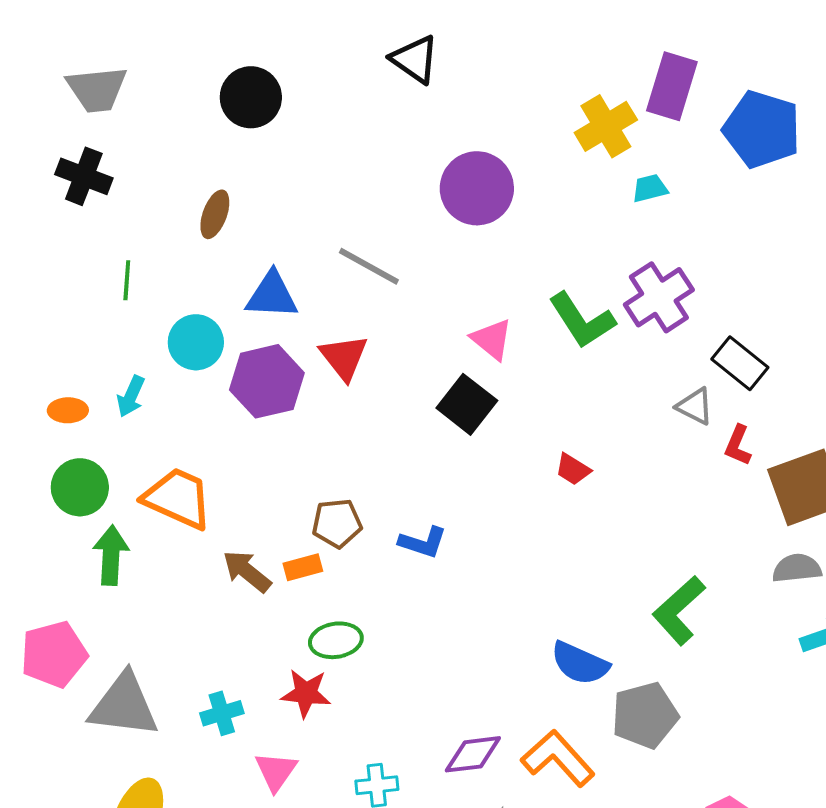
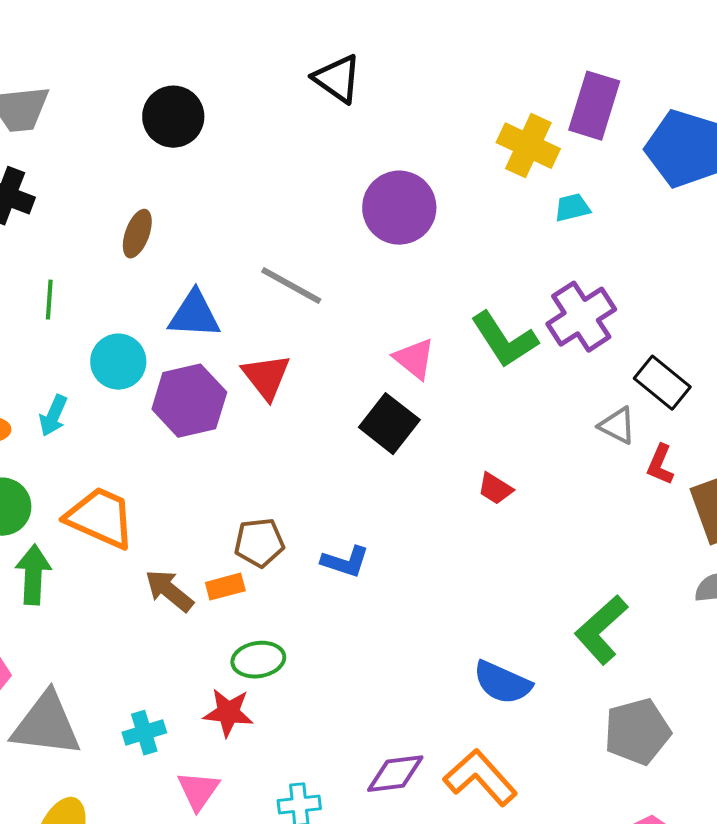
yellow cross: (606, 126) -> (528, 146), turned -34
gray pentagon: (645, 715) -> (637, 732), moved

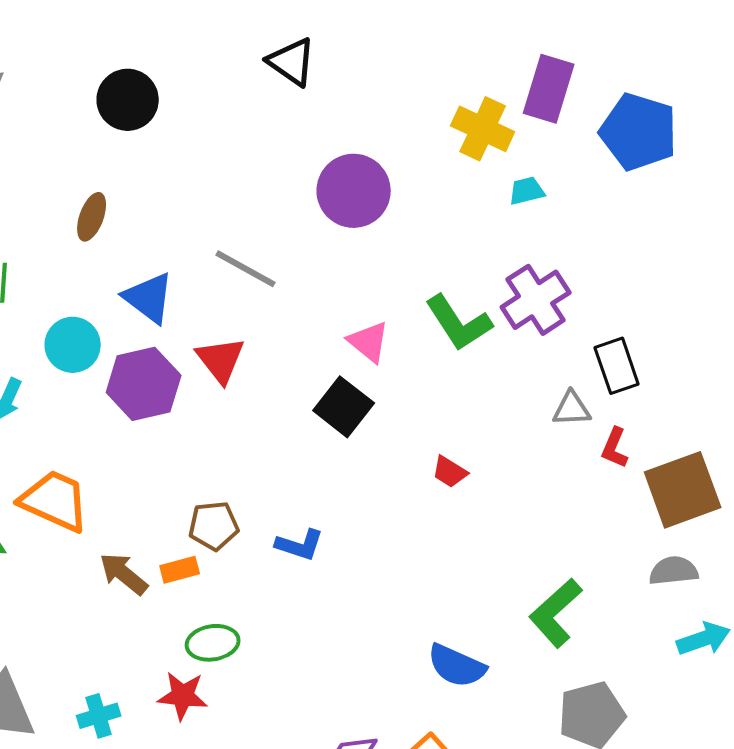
blue triangle: (194, 315) -> (149, 298), turned 34
black rectangle: (662, 383) -> (617, 366), turned 32
gray triangle: (617, 426) -> (572, 409), turned -30

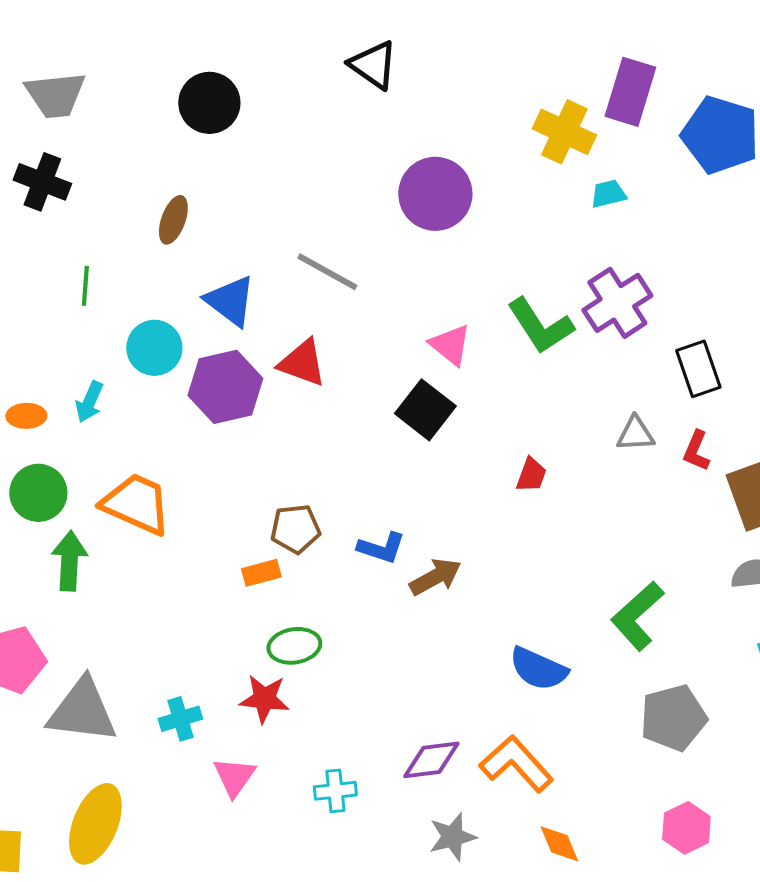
red triangle: (221, 360) -> (302, 363), turned -32
gray triangle: (572, 409) -> (635, 434), moved
red trapezoid: (450, 472) -> (531, 475), turned -102
brown arrow: (124, 574) -> (435, 577), moved, turned 112

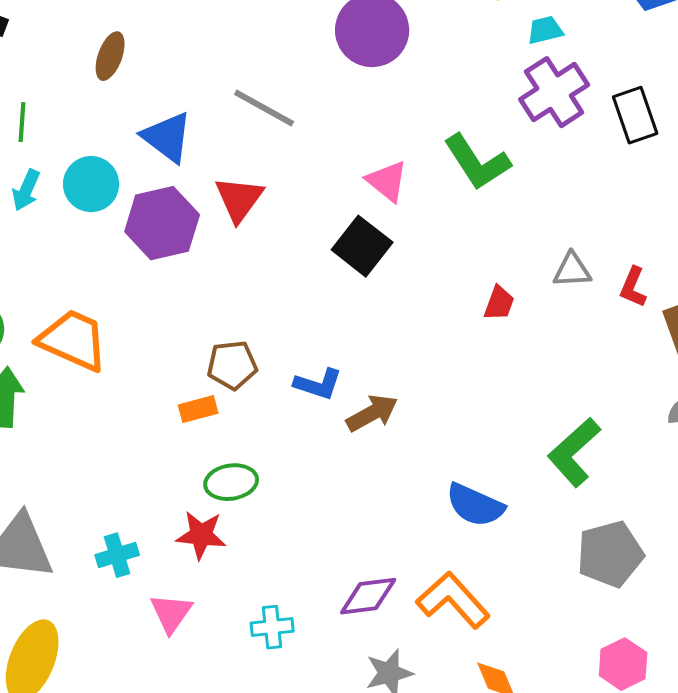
purple cross: (617, 303) -> (554, 92), moved
red triangle: (302, 363) -> (239, 199), turned 46
black rectangle: (698, 369) -> (635, 115), moved
cyan arrow: (89, 402) -> (26, 190), moved
red trapezoid: (531, 475) -> (499, 303), moved

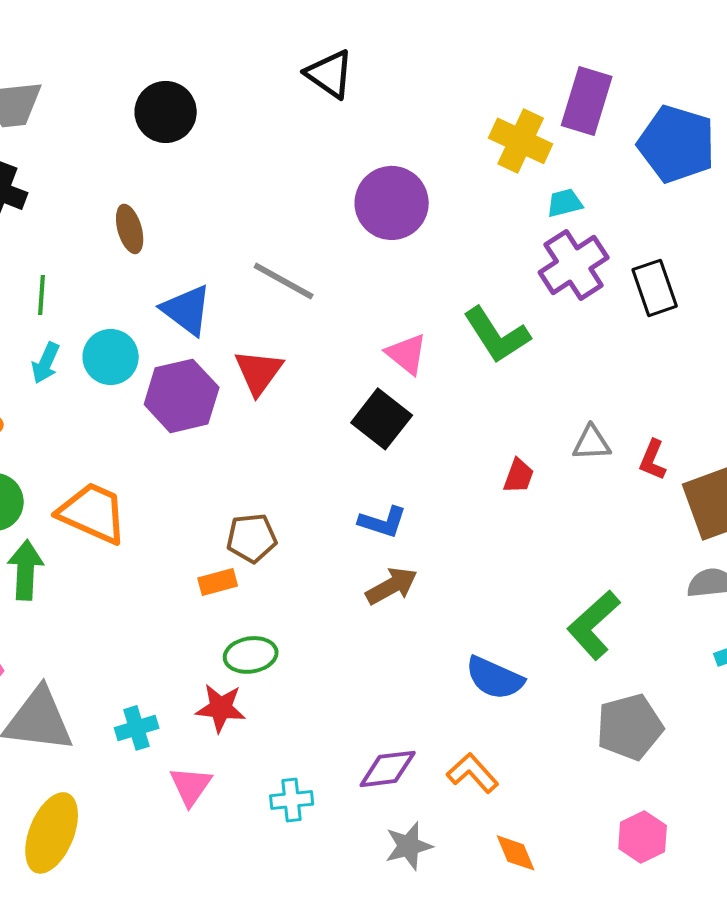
brown ellipse: (110, 56) -> (130, 229), turned -36
blue L-shape: (318, 384) -> (383, 522), moved
orange L-shape: (453, 600) -> (473, 773), size x0.7

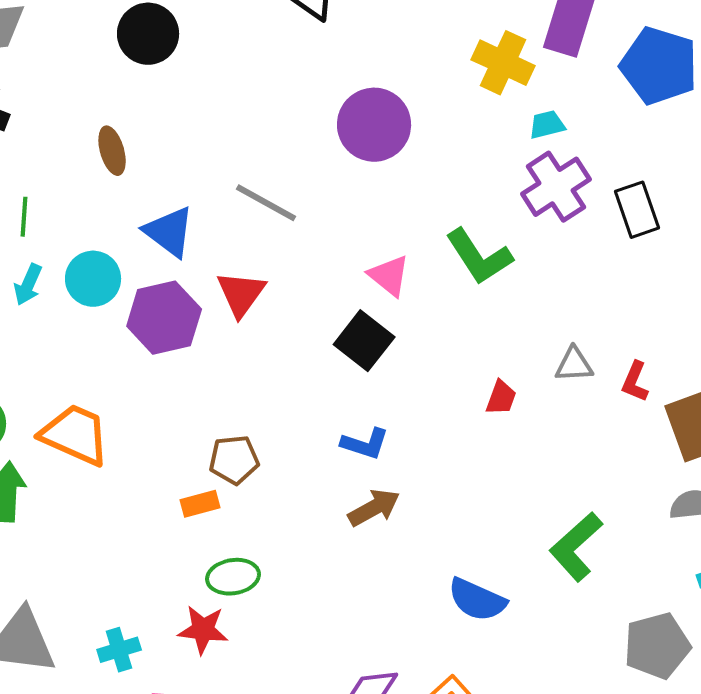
gray pentagon: (630, 727) -> (657, 646), moved

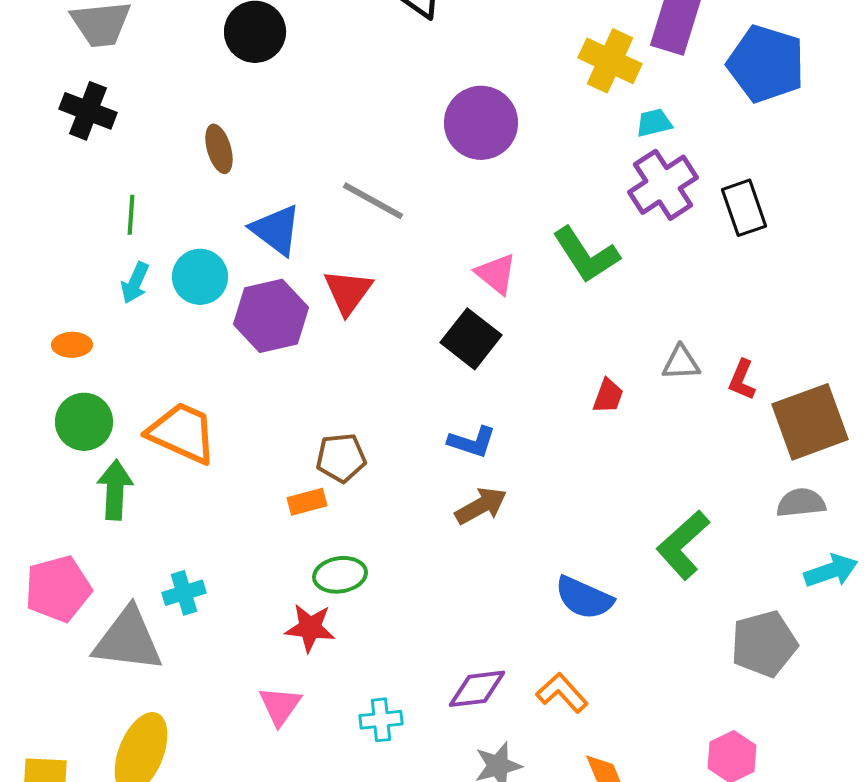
cyan cross: (119, 650) -> (184, 593), moved

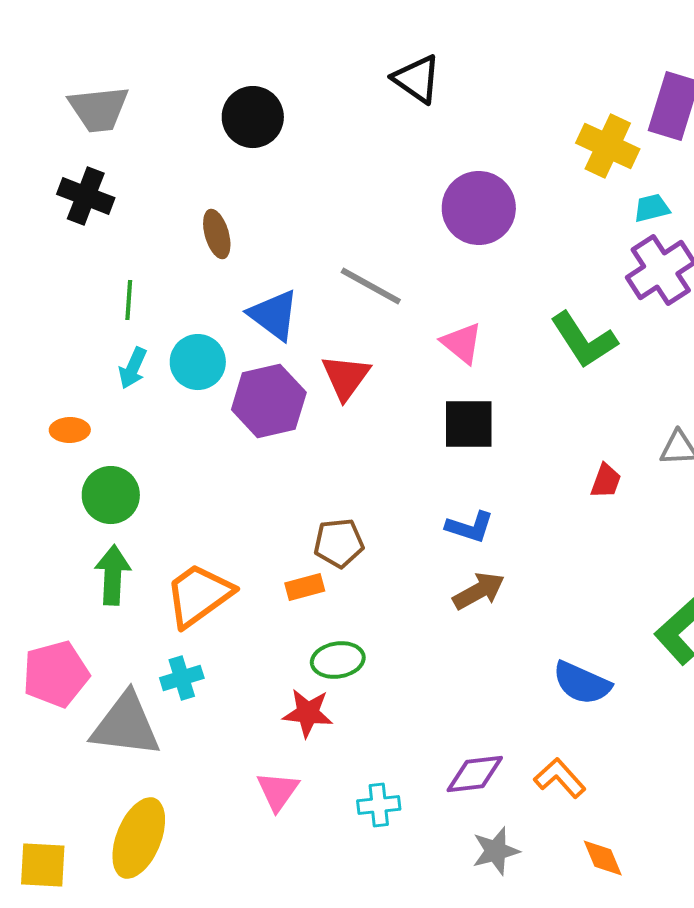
pink triangle: (496, 274) -> (462, 343), moved
black square: (471, 339) -> (469, 424), turned -38
green circle: (84, 422) -> (111, 495), moved
orange trapezoid: (182, 433) -> (199, 595), moved, turned -60

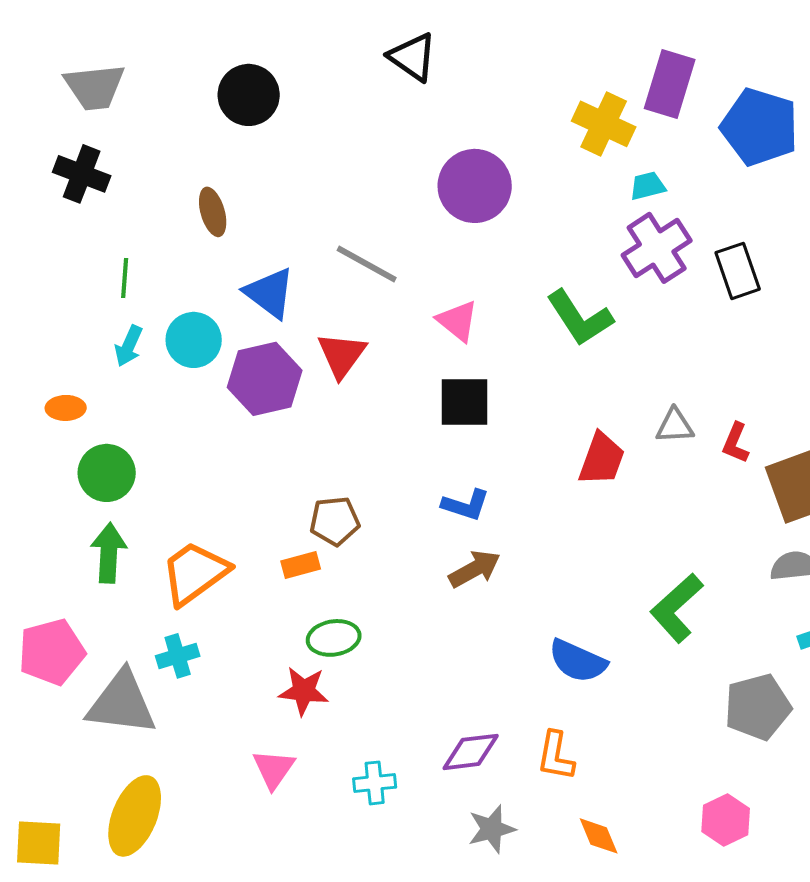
red trapezoid: (606, 481) -> (602, 459), size x1.5
orange L-shape: (560, 778) -> (556, 756), turned -128

